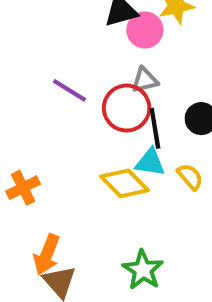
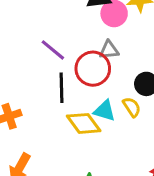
black line: (155, 128) -> (61, 88), moved
yellow semicircle: (190, 177) -> (132, 107), moved

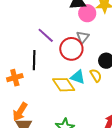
gray triangle: (109, 50) -> (83, 37), turned -48
black line: (61, 88) -> (34, 60), moved

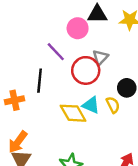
pink circle: (87, 13) -> (78, 28), moved

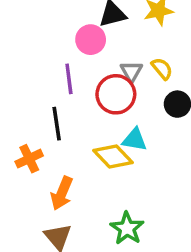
purple line: (56, 52) -> (69, 79), turned 50
yellow semicircle: (113, 105) -> (162, 69), moved
orange arrow: (18, 142) -> (62, 193), moved

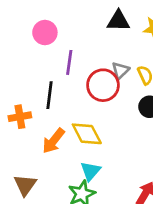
pink circle: (91, 40) -> (45, 33), moved
cyan triangle: (135, 140) -> (90, 171), moved, turned 45
orange arrow: (62, 193) -> (53, 141), moved

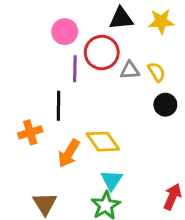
pink circle: (45, 33) -> (65, 32), moved
gray triangle: (120, 71) -> (130, 70), turned 48
red circle: (103, 85) -> (102, 52), moved

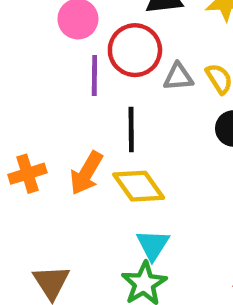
black line: (58, 106) -> (131, 129), moved
orange arrow: (69, 153) -> (86, 173), moved

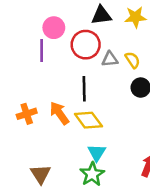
purple line: (94, 75) -> (42, 51), moved
orange arrow: (86, 173) -> (59, 113), turned 115

